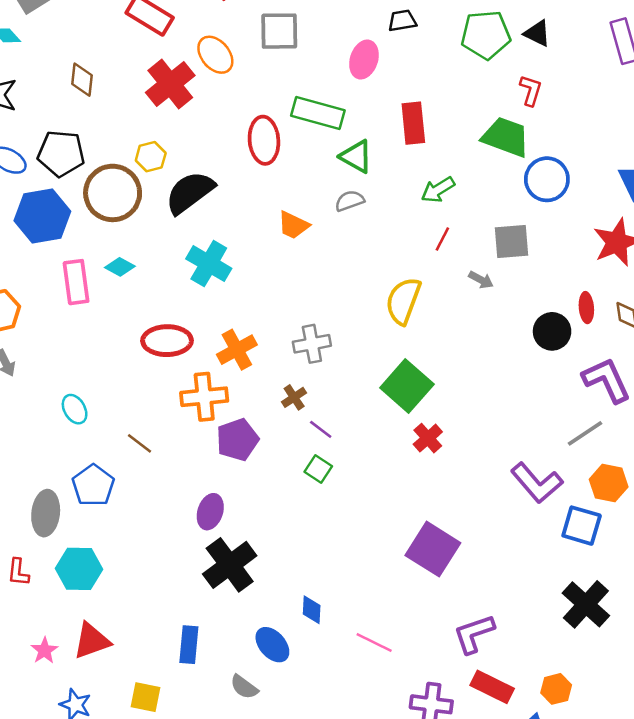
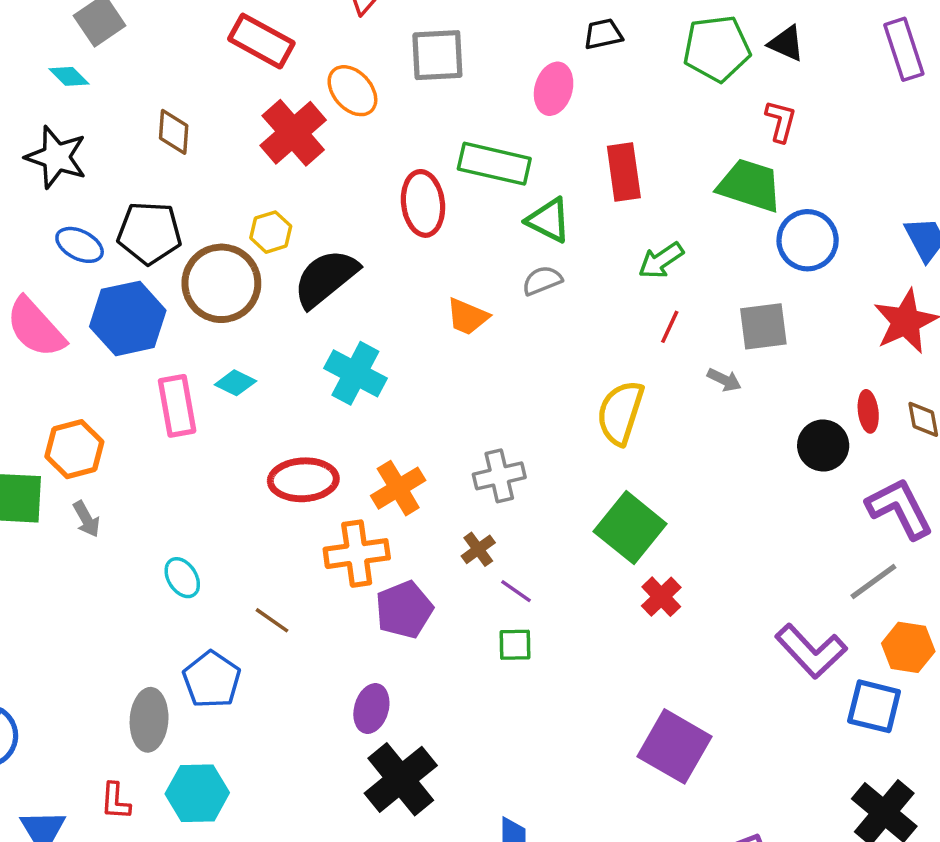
green square: (318, 469) -> (515, 645), turned -32

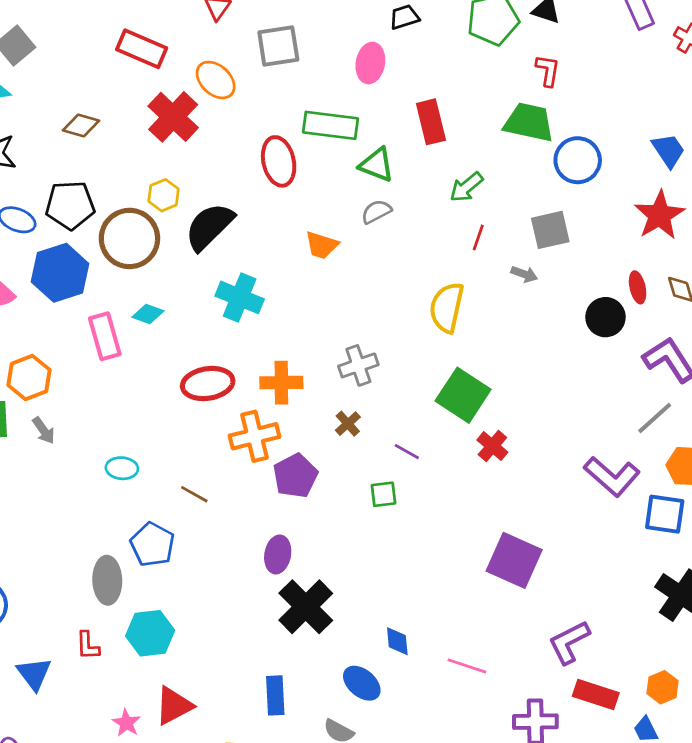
brown diamond: (174, 132) -> (81, 125), turned -72
orange cross: (398, 488) -> (281, 383), turned 36
cyan ellipse: (182, 578) -> (122, 468), turned -48
purple line: (516, 591) -> (407, 452), moved

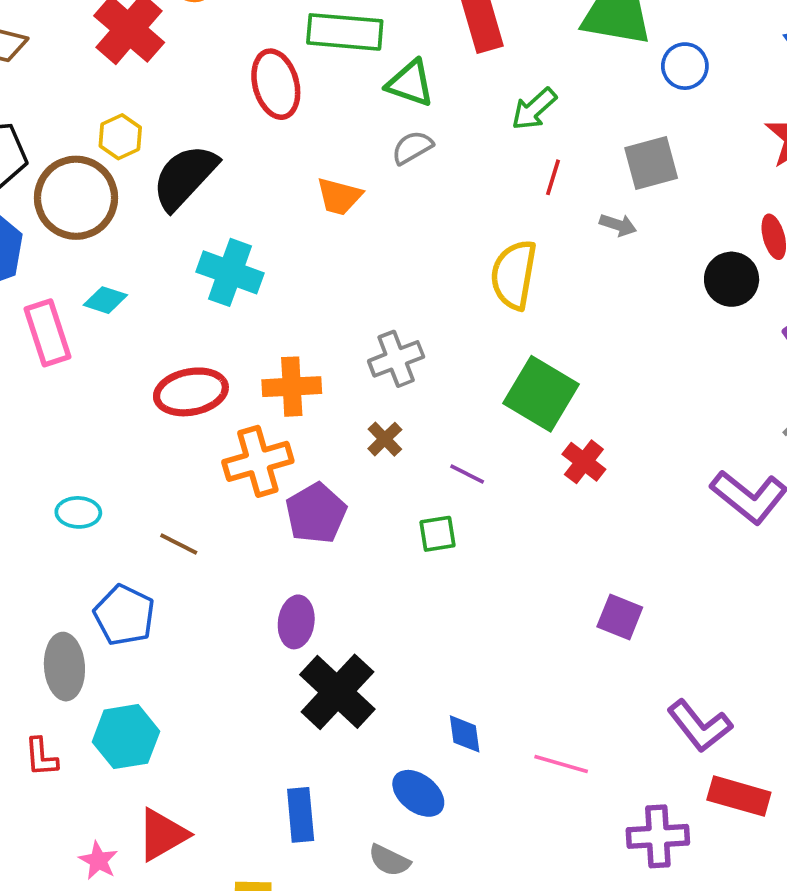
blue circle: (578, 160) -> (685, 66), size x0.7
purple square: (514, 560) -> (620, 617), size x0.6
purple L-shape: (569, 642) -> (700, 726), turned -99

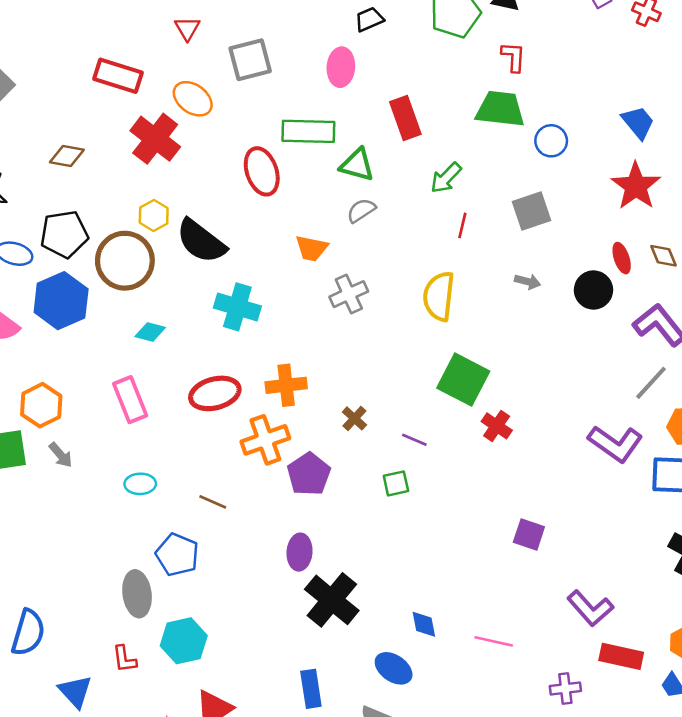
black semicircle: (185, 177) -> (201, 241), turned -92
gray arrow: (618, 225) -> (528, 282), moved
pink rectangle: (48, 333) -> (130, 400), moved
gray cross: (396, 359) -> (349, 294), moved
purple cross: (658, 836) -> (565, 689), size x0.7

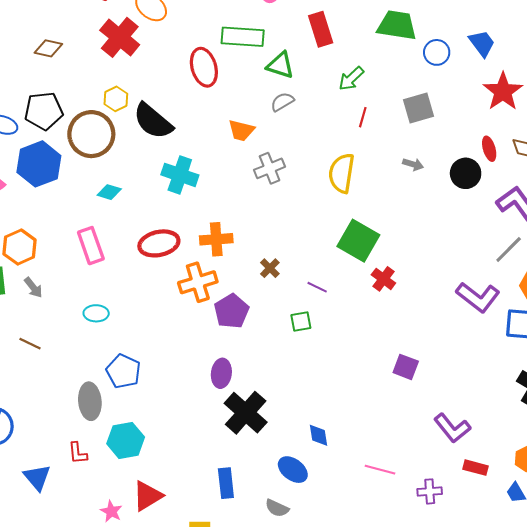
blue trapezoid: (638, 122) -> (482, 43), moved
brown line: (213, 502) -> (30, 344), moved
pink line: (494, 641) -> (380, 470), moved
red rectangle: (621, 656) -> (475, 468), size x0.7

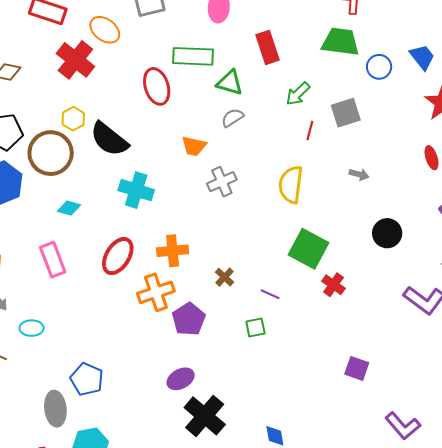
gray square: (419, 108) -> (346, 113), moved
black circle: (466, 173) -> (387, 233), moved
red ellipse: (159, 243) -> (118, 256), turned -45
cyan ellipse: (96, 313) -> (32, 328), moved
purple ellipse: (221, 373) -> (181, 379), turned 56

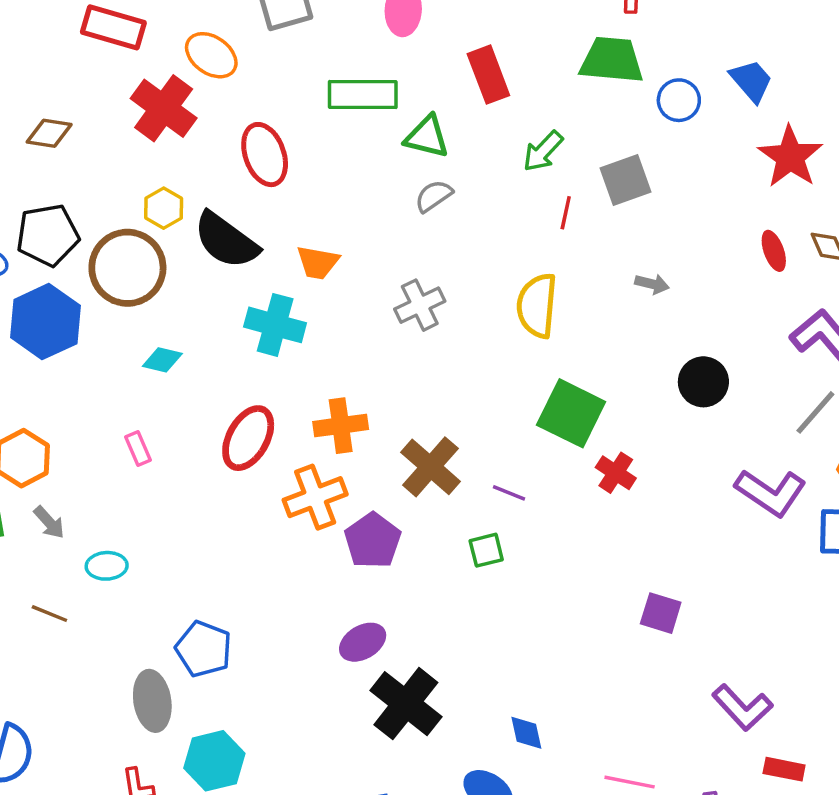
red ellipse: (157, 86) -> (265, 155), moved
orange trapezoid: (194, 146) -> (318, 262), moved
pink rectangle: (53, 260) -> (138, 448), size x0.6
brown cross: (225, 277) -> (430, 467), size x1.8

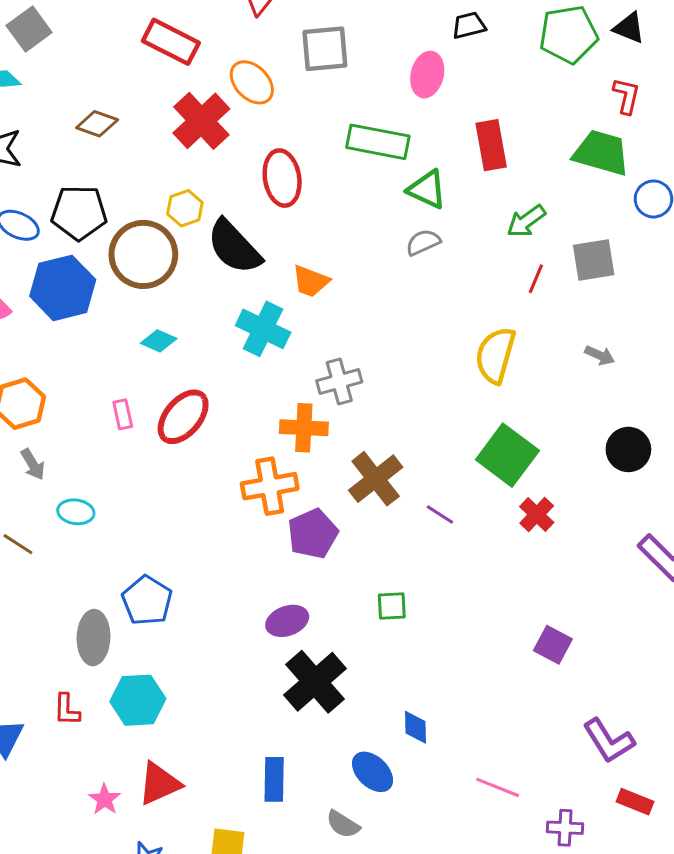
gray cross: (420, 305) -> (339, 381), moved
red ellipse: (248, 438) -> (183, 417), moved
green square: (486, 550) -> (392, 606), moved

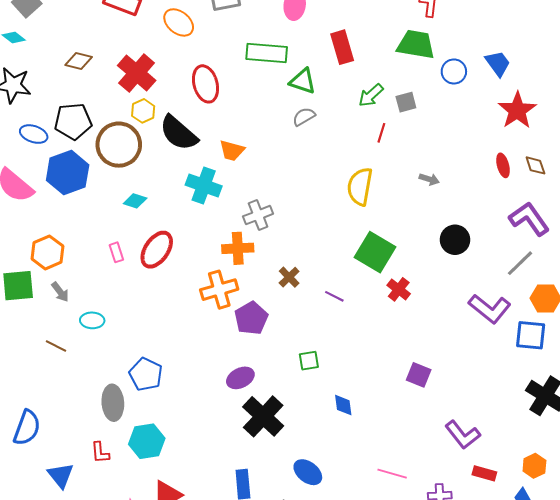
red cross: (201, 121) -> (137, 73), moved
gray square: (594, 260) -> (406, 102), moved, size x0.7
brown cross: (376, 479) -> (289, 277), size x0.6
blue diamond: (415, 727) -> (343, 405), moved

